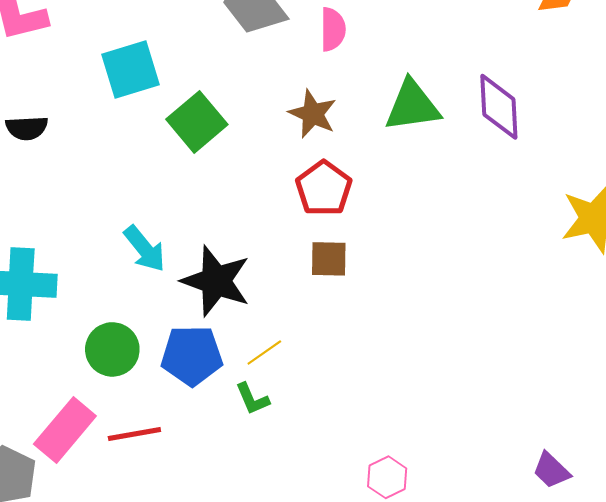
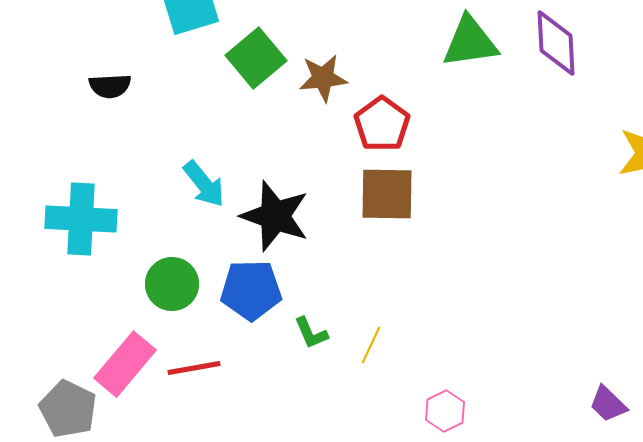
brown star: (313, 114) -> (323, 78), moved, turned -30
black semicircle: (27, 128) -> (110, 86), moved
brown square: (329, 259) -> (387, 194), size x1.5
yellow line: (264, 352) -> (371, 345), moved, turned -30

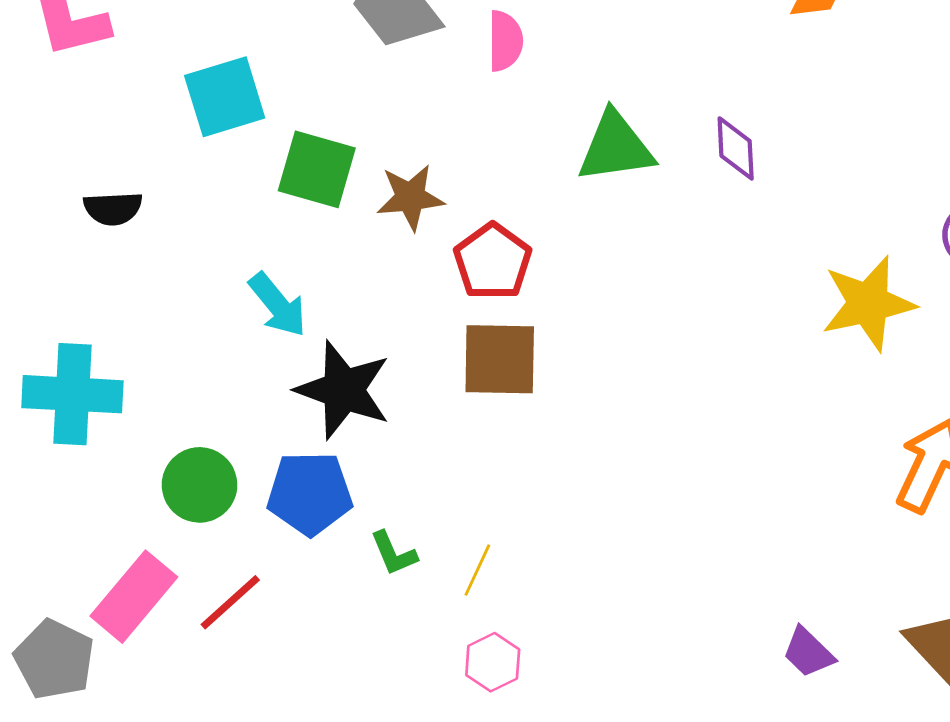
purple diamond: (556, 43) -> (736, 148), size x0.7
green square: (256, 58) -> (317, 169), turned -34
cyan arrow: (204, 184) -> (278, 305), moved
red line: (194, 368) -> (230, 602), turned -32
pink hexagon: (445, 411) -> (493, 662), moved

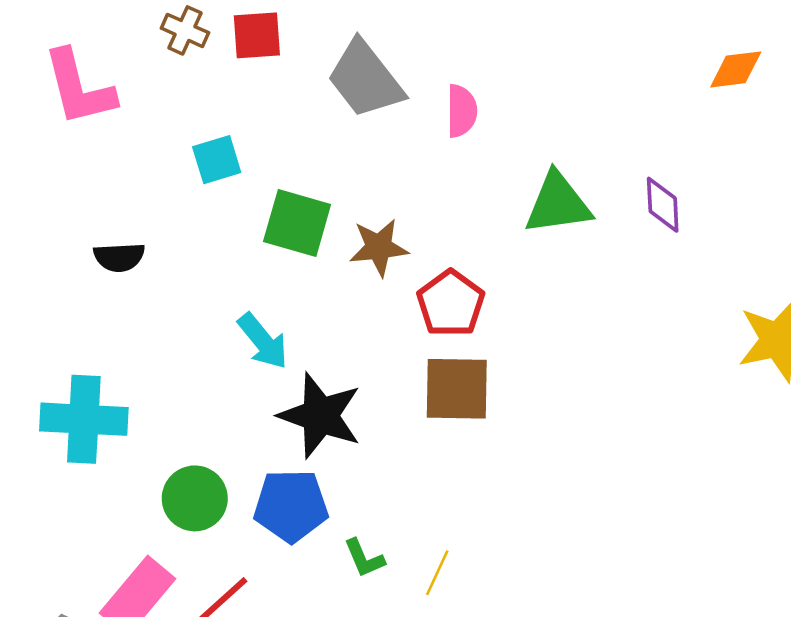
cyan square: (225, 97) -> (217, 160), size x0.7

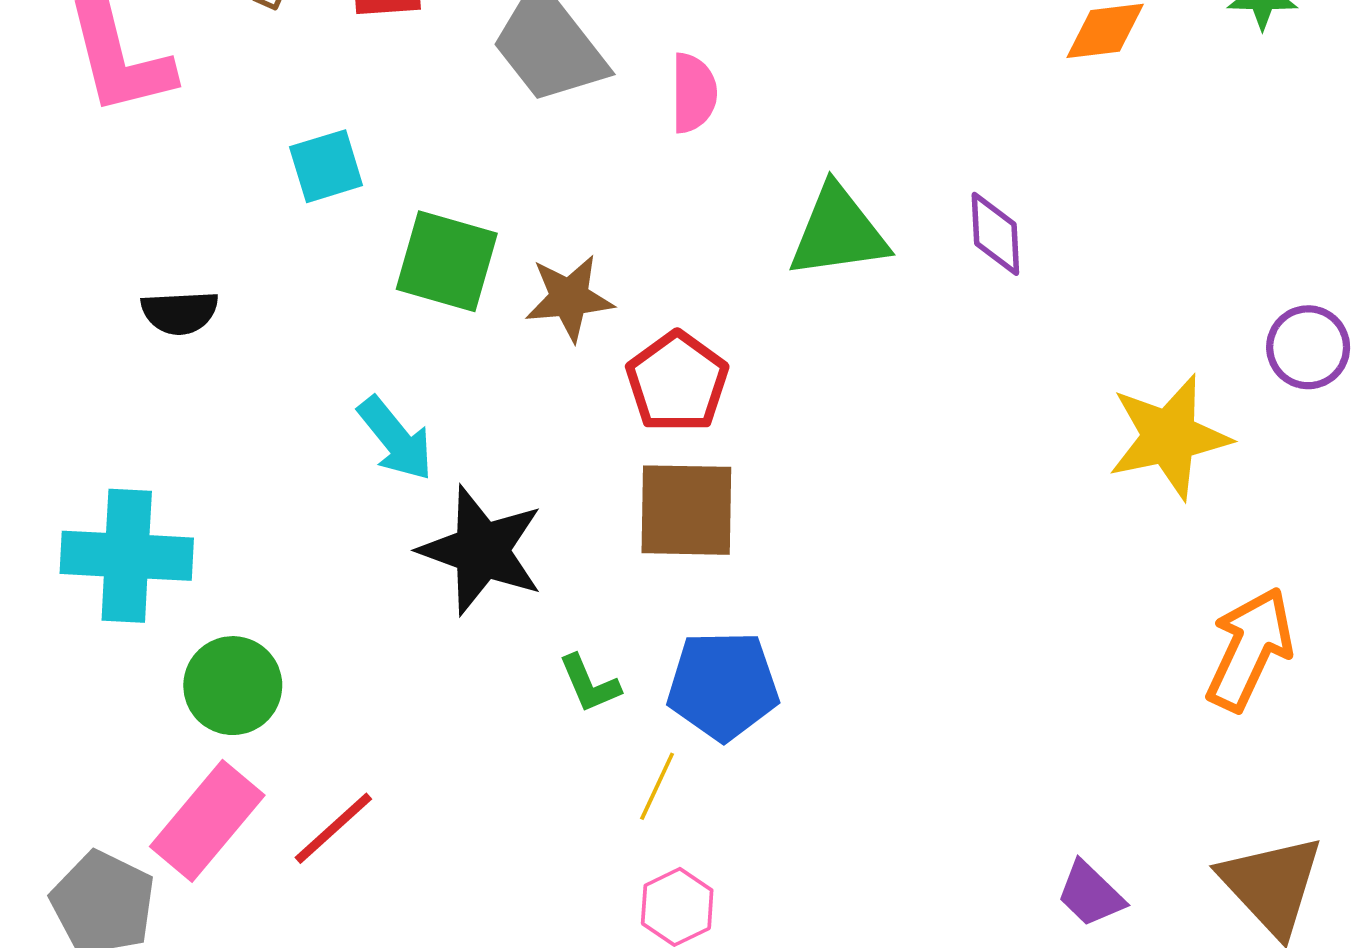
green circle: (195, 498) -> (233, 686), moved
blue pentagon: (291, 506) -> (723, 686), moved
green L-shape: (364, 558) -> (589, 684), moved

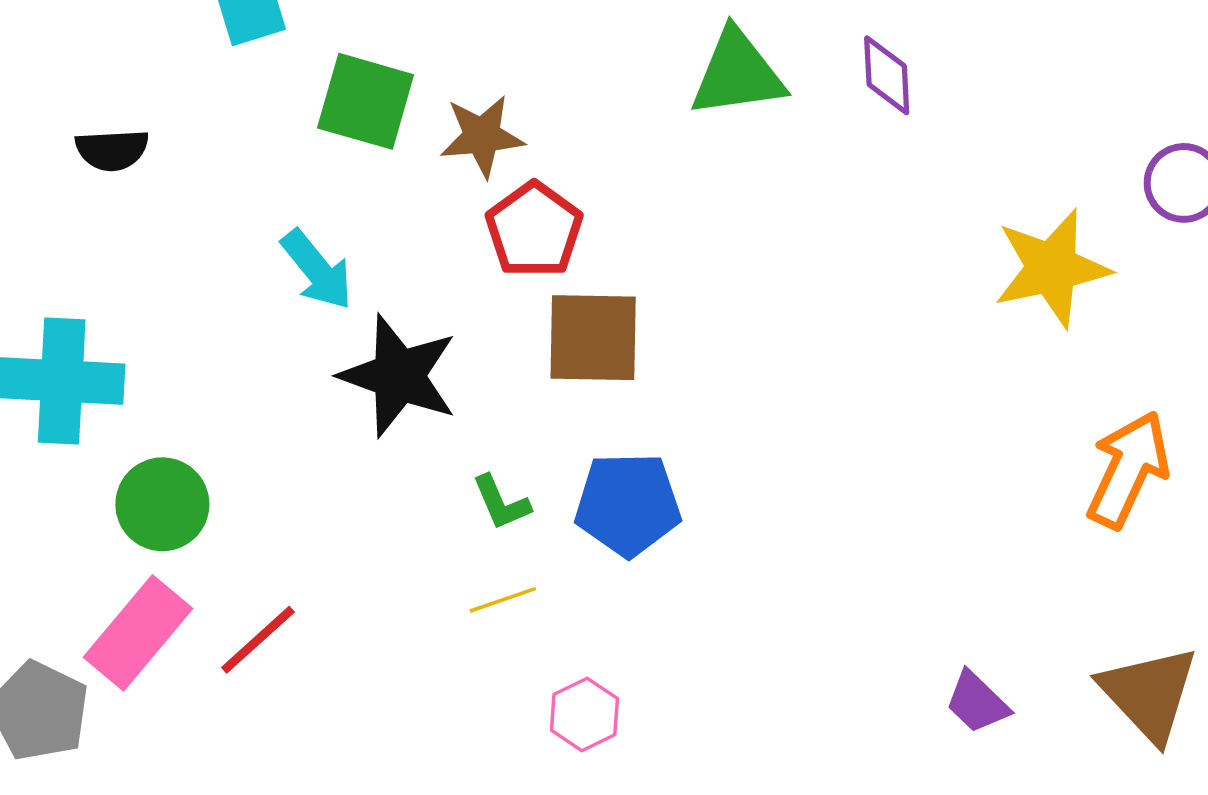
red pentagon: (677, 382) -> (534, 230), moved
yellow line: (657, 786) -> (503, 600), moved, turned 46

